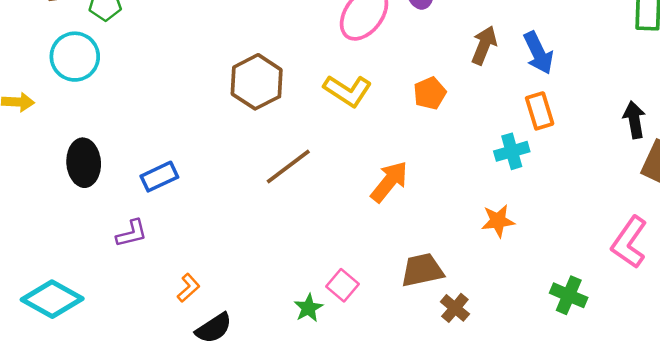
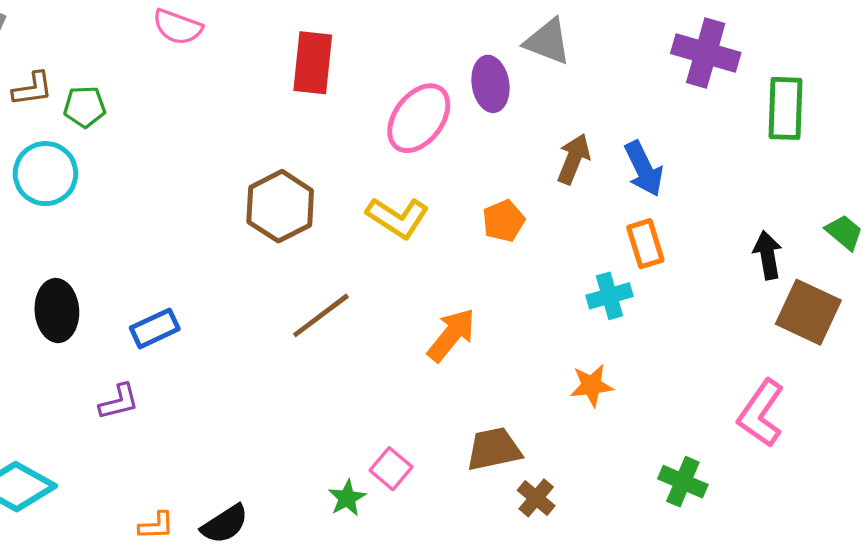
orange L-shape: (188, 288) -> (156, 526), moved, turned 40

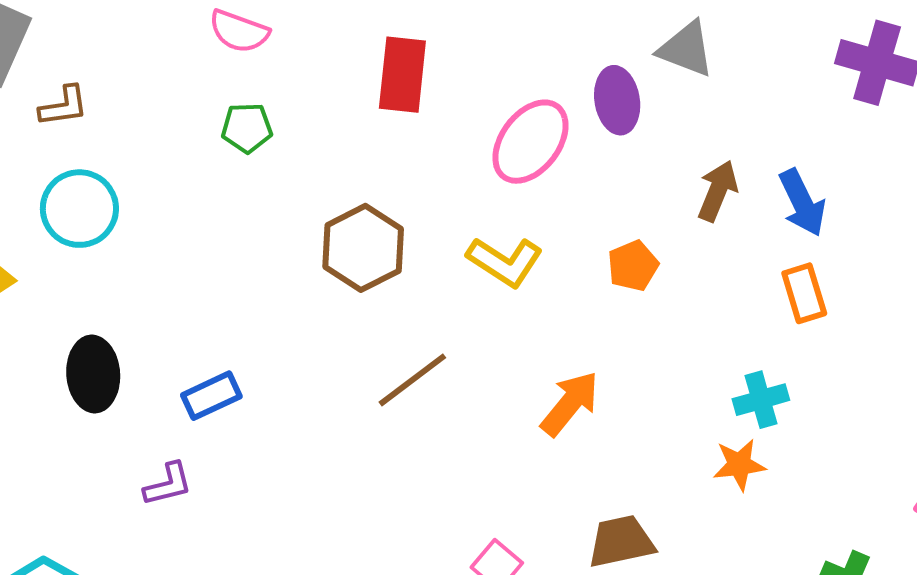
green pentagon: (85, 107) -> (247, 128), moved
cyan cross: (609, 296) -> (761, 400), moved

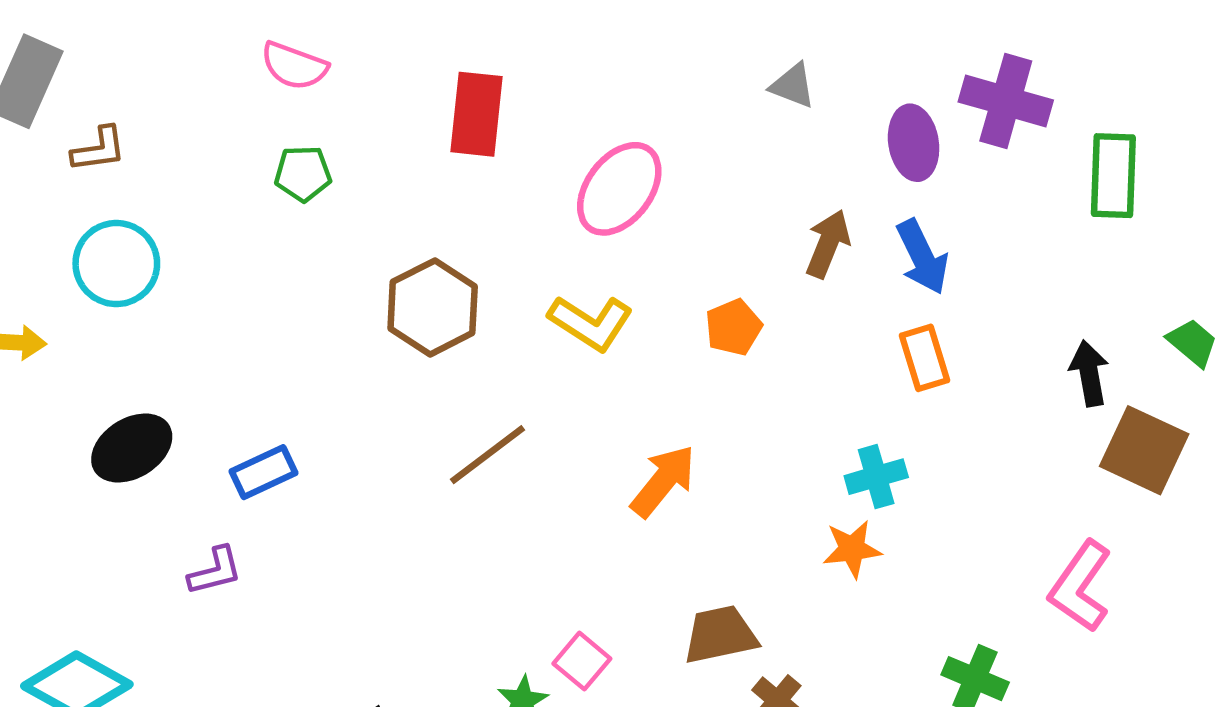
gray triangle: (686, 49) -> (793, 86), size x0.7
purple ellipse: (617, 100) -> (914, 143), moved
black ellipse: (93, 374) -> (132, 448), turned 62

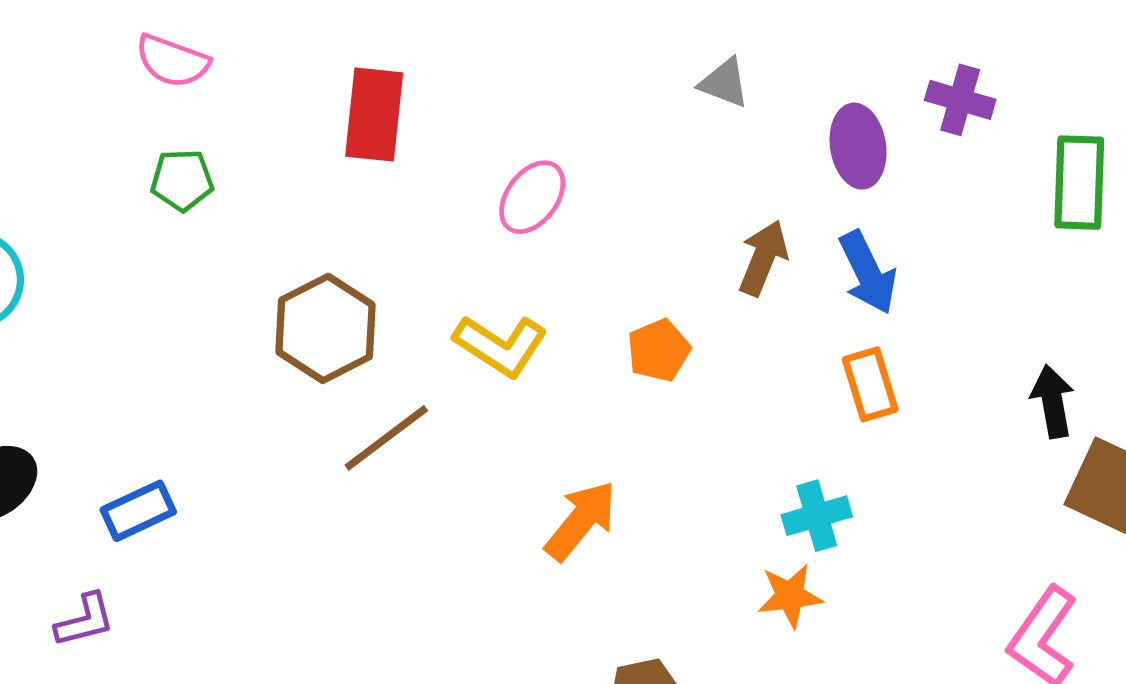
purple cross: (1006, 101) -> (960, 100), size x0.7
pink ellipse: (619, 189) -> (532, 197), size x0.7
brown line: (487, 455) -> (386, 438), moved

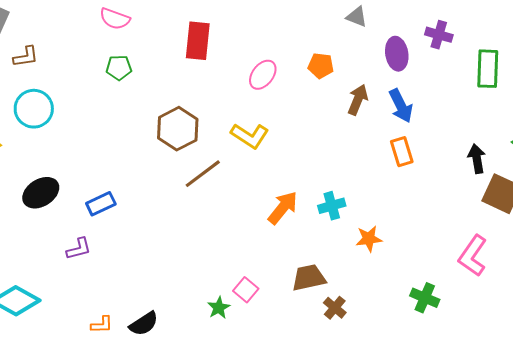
gray triangle: (724, 83) -> (357, 17), moved
orange pentagon: (659, 350) -> (321, 66), moved, turned 30
cyan cross: (817, 516) -> (332, 206), moved

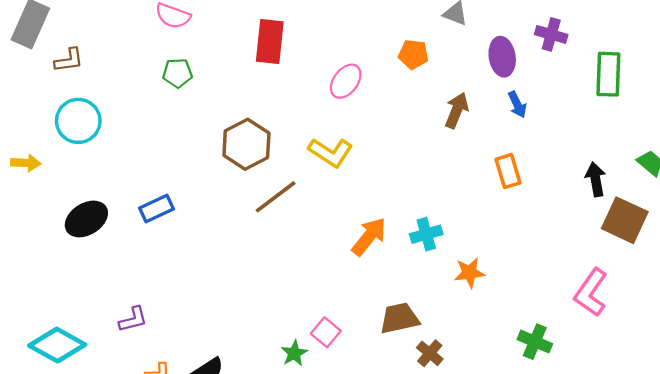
orange pentagon: (321, 66) -> (413, 54), moved
blue arrow: (401, 106) -> (517, 105), moved, size x0.7
blue rectangle: (101, 204) -> (156, 208), moved
purple L-shape: (79, 249) -> (133, 319), moved

